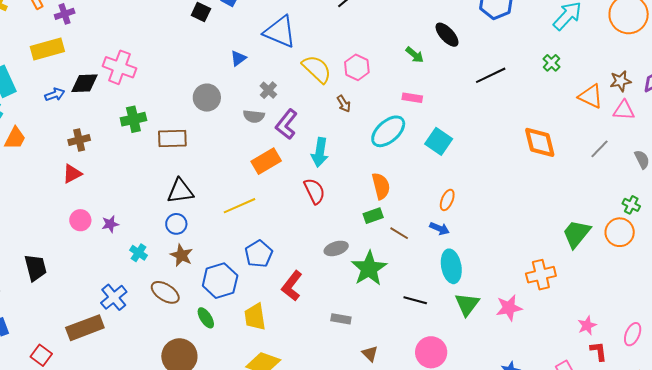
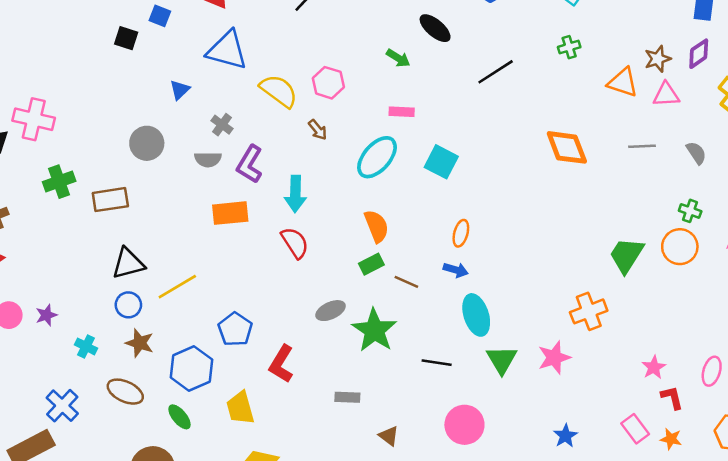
green cross: (552, 63) -> (569, 47), turned 36
gray line: (599, 149) -> (642, 146), turned 50
orange rectangle: (266, 161) -> (230, 213), turned 32
yellow line: (239, 206) -> (177, 287), moved

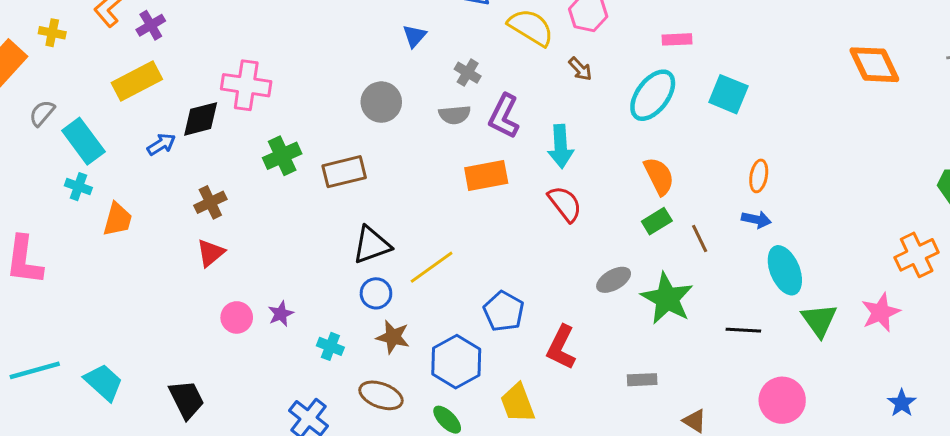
brown line: (406, 282) -> (700, 238), turned 45

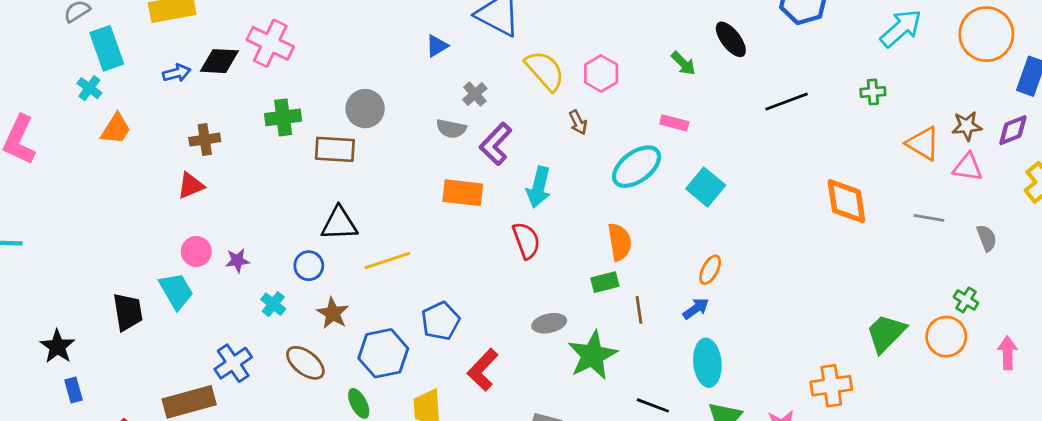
gray circle: (381, 102) -> (365, 109), moved
blue arrow: (756, 220) -> (696, 309), turned -64
blue circle: (376, 293) -> (309, 266), moved
cyan trapezoid: (104, 382) -> (176, 291), moved

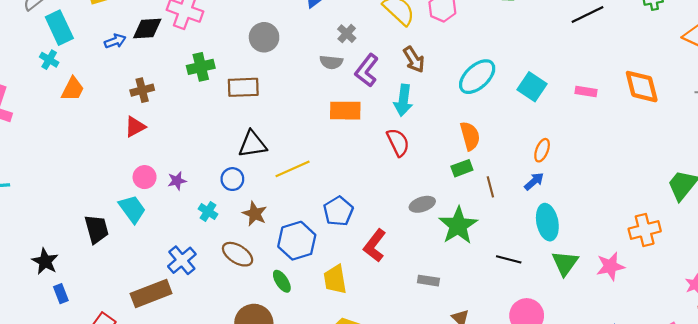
gray circle: (365, 109) -> (264, 37), moved
brown arrow: (578, 122) -> (414, 60), moved, size x1.4
pink rectangle: (674, 123) -> (586, 92), moved

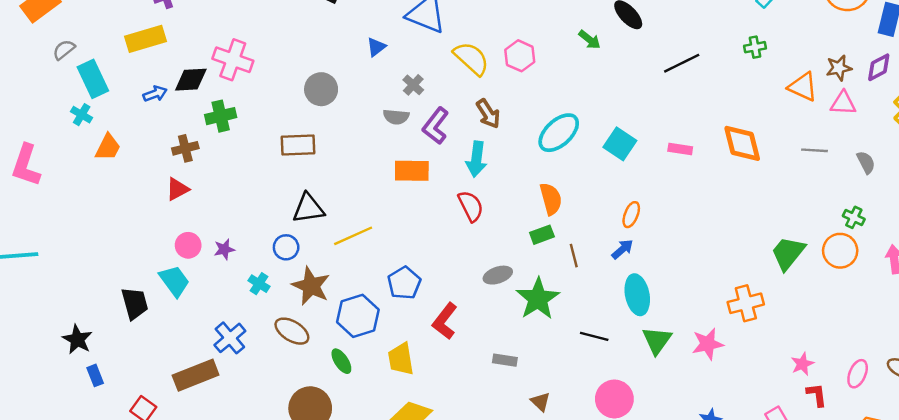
green cross: (201, 67) -> (221, 116), moved
brown star: (255, 214) -> (311, 286), size x1.4

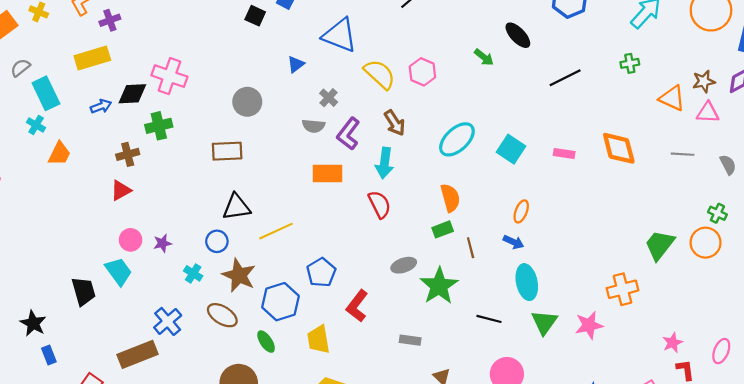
blue arrow: (622, 249) -> (513, 242), turned 66

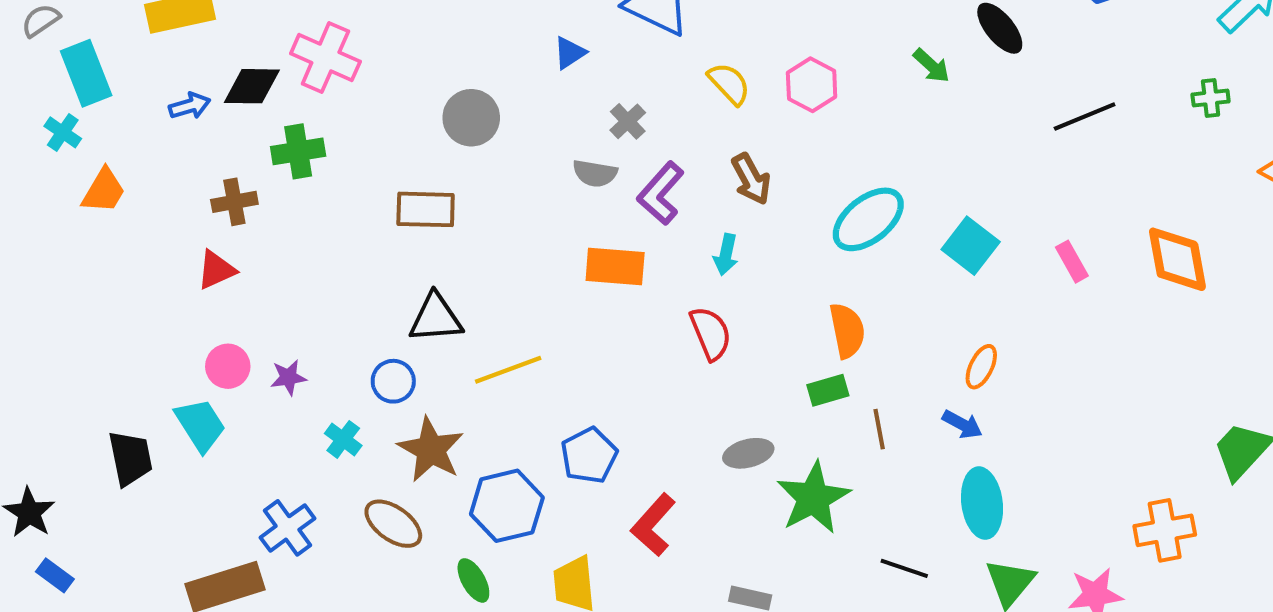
yellow semicircle: (380, 74) -> (729, 84), size x0.7
pink rectangle: (564, 153) -> (1072, 262), turned 48
cyan arrow: (384, 163) -> (726, 255), size x0.7
blue rectangle: (49, 355) -> (55, 575), turned -36

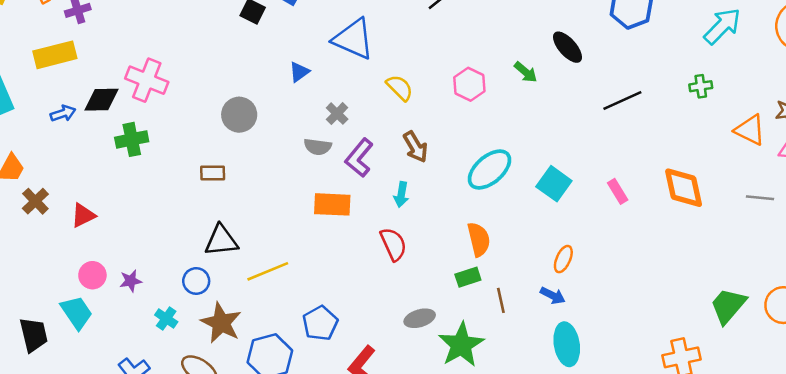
pink hexagon: (812, 85) -> (469, 84), moved
brown cross: (234, 202) -> (35, 201), moved, turned -32
brown rectangle: (426, 209) -> (213, 173), size x0.7

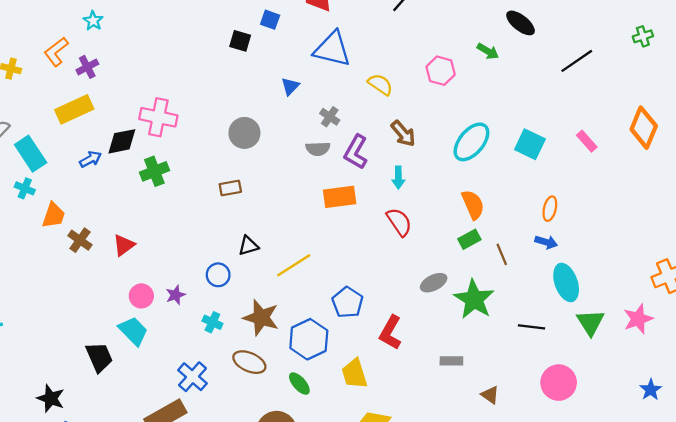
orange diamond: (684, 188) -> (644, 128), turned 45
black triangle: (221, 241) -> (248, 246), size x0.7
blue circle: (196, 281) -> (218, 275), moved

